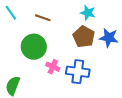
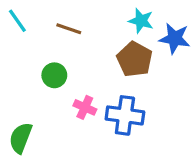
blue star: (109, 38) -> (175, 38), moved
green circle: (34, 47) -> (54, 75), size x0.6

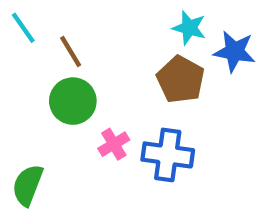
brown line: (69, 29) -> (71, 51), moved, turned 40
green circle: (54, 75) -> (73, 101), size x1.4
pink cross: (85, 107) -> (114, 144), turned 35

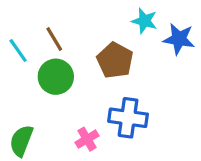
cyan line: (23, 28) -> (18, 50), moved
brown pentagon: (181, 79) -> (115, 60), moved
pink cross: (114, 144) -> (87, 139), moved

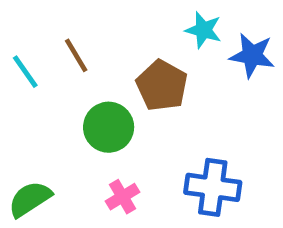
green circle: (56, 77) -> (109, 127), moved
blue cross: (128, 118) -> (213, 187), moved
green semicircle: (21, 141) -> (30, 199), turned 36

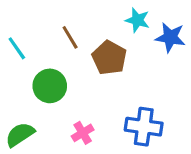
brown line: (76, 55) -> (70, 37), moved
green circle: (109, 127) -> (50, 86), moved

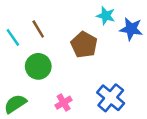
brown line: (70, 37) -> (38, 29), moved
blue cross: (144, 127) -> (111, 98), turned 32

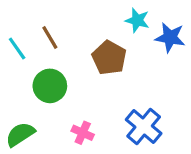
pink cross: (64, 103) -> (83, 133), turned -35

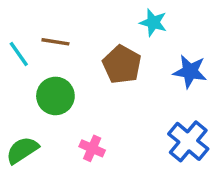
brown line: (50, 37) -> (55, 42), turned -50
blue star: (170, 37) -> (190, 71), moved
blue cross: (144, 127) -> (188, 141), moved

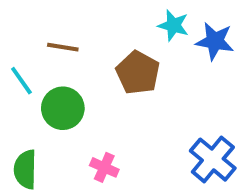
cyan line: (19, 54) -> (21, 81), moved
blue star: (190, 71) -> (215, 41), moved
green semicircle: (22, 150) -> (25, 169), turned -56

